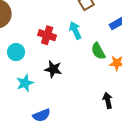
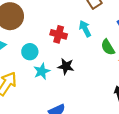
cyan star: (25, 83) -> (42, 71), moved

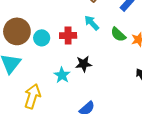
cyan circle: (30, 52) -> (42, 38), moved

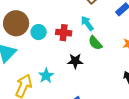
green semicircle: (118, 34) -> (95, 43), moved
cyan star: (62, 75) -> (46, 76), moved

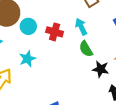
black star: (75, 61) -> (101, 69), moved
cyan star: (46, 76) -> (27, 59), moved

